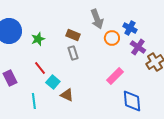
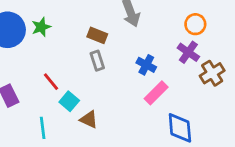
blue cross: (130, 28) -> (146, 65), moved
orange circle: (112, 38) -> (195, 24), moved
green star: (38, 39) -> (41, 27), moved

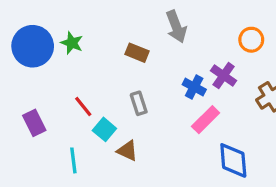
green star: (41, 27) -> (72, 43), turned -30
purple cross: (188, 52) -> (224, 76), moved
gray rectangle: (97, 61) -> (139, 103), moved

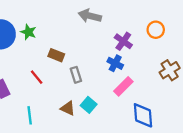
gray arrow: (176, 27) -> (90, 16), moved, turned 125
brown rectangle: (137, 53) -> (56, 55), moved
purple cross: (224, 76) -> (123, 41), moved
cyan square: (104, 129) -> (89, 105), moved

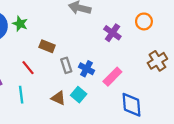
blue cross: (115, 63) -> (87, 69), moved
cyan line: (30, 115) -> (21, 95), moved

